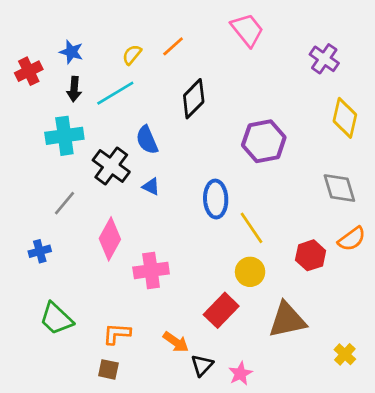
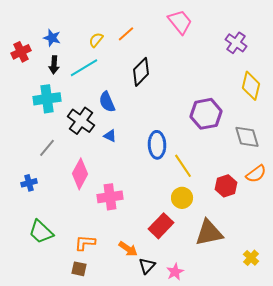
purple hexagon: (264, 141) -> (206, 114), moved

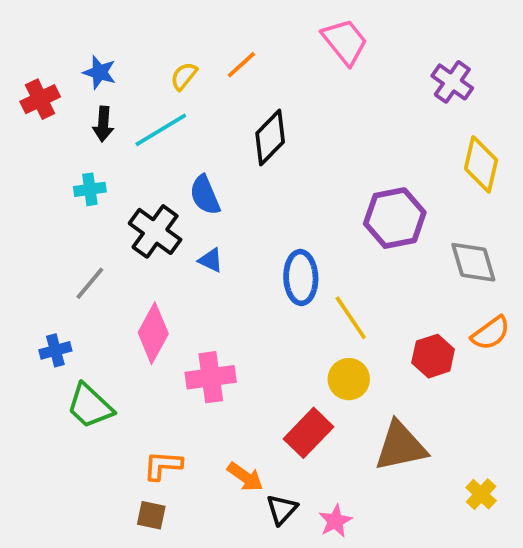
cyan cross: (47, 99) -> (90, 189), size x0.6
green trapezoid: (41, 232) -> (90, 406), moved

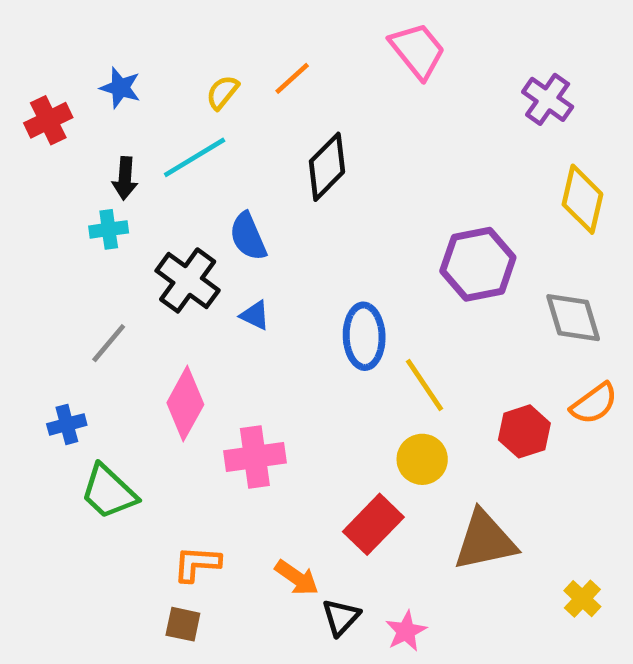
black arrow: (103, 124) -> (125, 178), moved

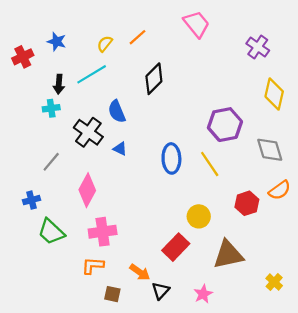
yellow line: (424, 385) -> (210, 164), moved
pink cross: (255, 457) -> (103, 232), moved
brown square: (183, 624) -> (112, 294), moved
pink star: (406, 631) -> (203, 294), moved

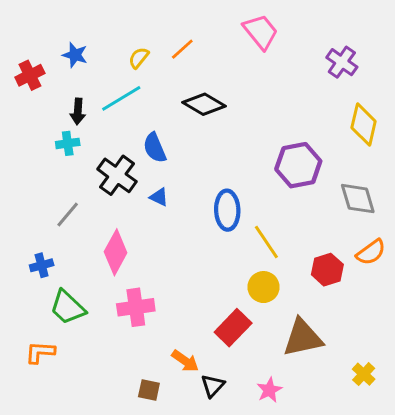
black diamond: (154, 79) -> (204, 104), turned 76
yellow line: (210, 164) -> (266, 242), moved
orange L-shape: (93, 266) -> (40, 352), moved

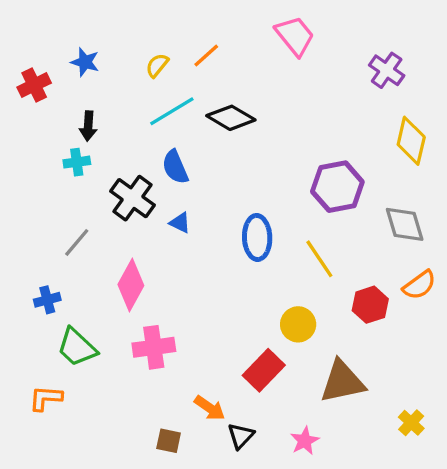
cyan line: (121, 98) -> (172, 111), moved
yellow line: (266, 242) -> (319, 259), moved

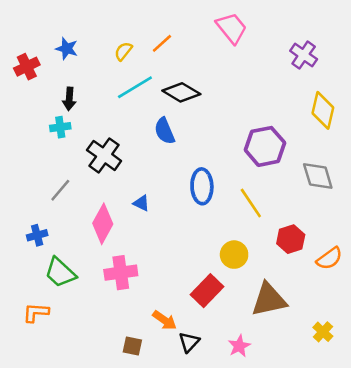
blue semicircle: (175, 167) -> (165, 131), moved
blue triangle: (180, 223) -> (141, 203), moved
orange semicircle: (419, 285) -> (329, 258), moved

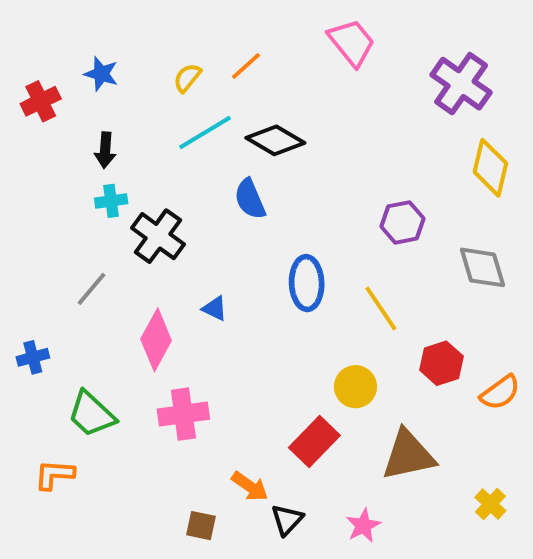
purple cross: (304, 55) -> (461, 84), size x1.4
cyan cross: (60, 127) -> (111, 201), moved
purple hexagon: (265, 146) -> (402, 222), size x0.7
blue cross: (37, 235) -> (33, 357), moved

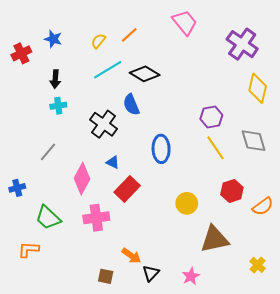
black cross: (158, 236) -> (104, 124), moved
yellow line: (381, 308) -> (216, 148), moved
red rectangle: (314, 441) -> (127, 189), moved

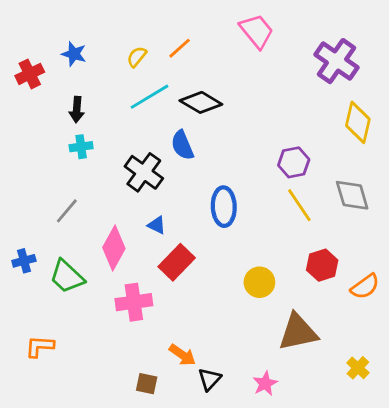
green trapezoid: (48, 218) -> (67, 277), moved

